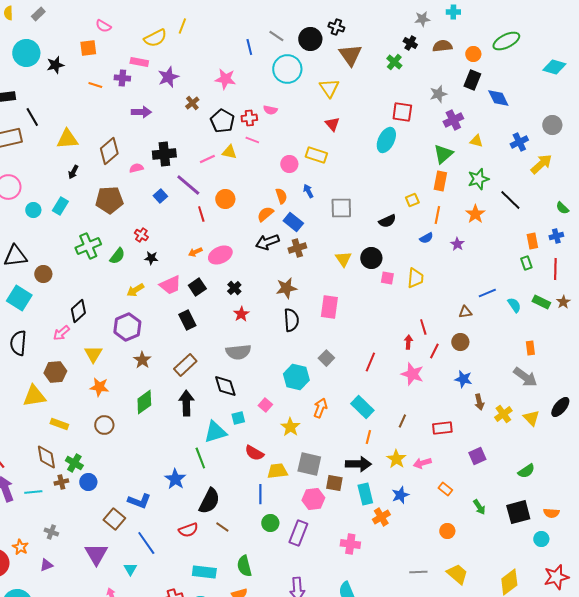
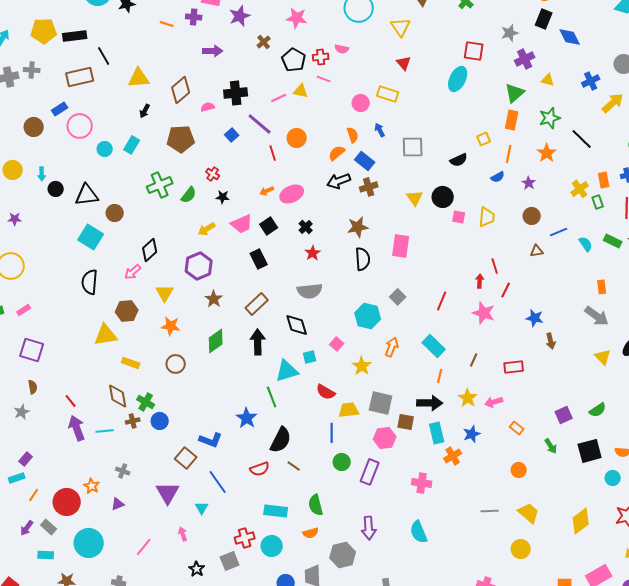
brown circle: (460, 342) -> (532, 216), moved
yellow cross: (503, 414) -> (580, 189), moved
purple square: (477, 456) -> (564, 415), moved

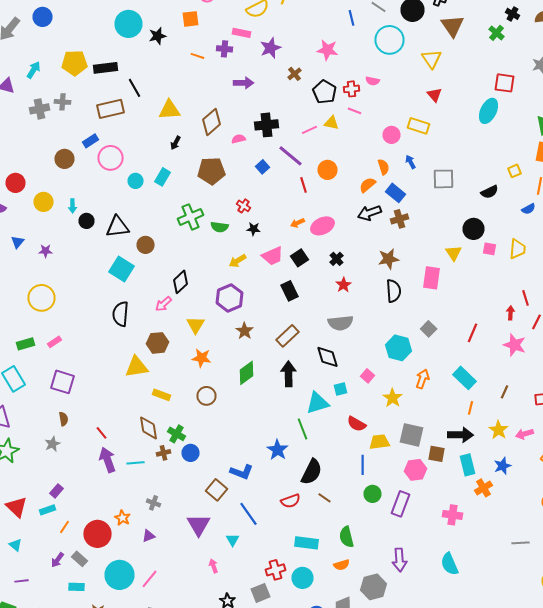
green semicircle: (189, 195) -> (220, 227), turned 60
yellow triangle: (415, 198) -> (454, 253), moved
pink line: (144, 547) -> (150, 579), moved

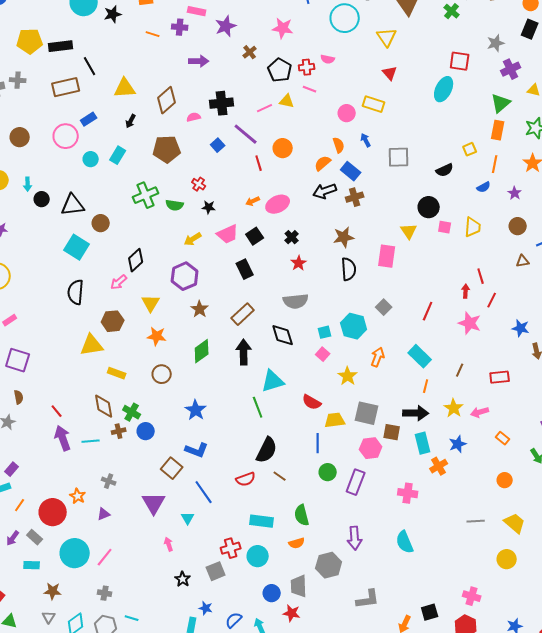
blue rectangle: (90, 141) -> (89, 119), moved
cyan square: (340, 389) -> (325, 332), moved
blue star: (278, 450) -> (196, 410), moved

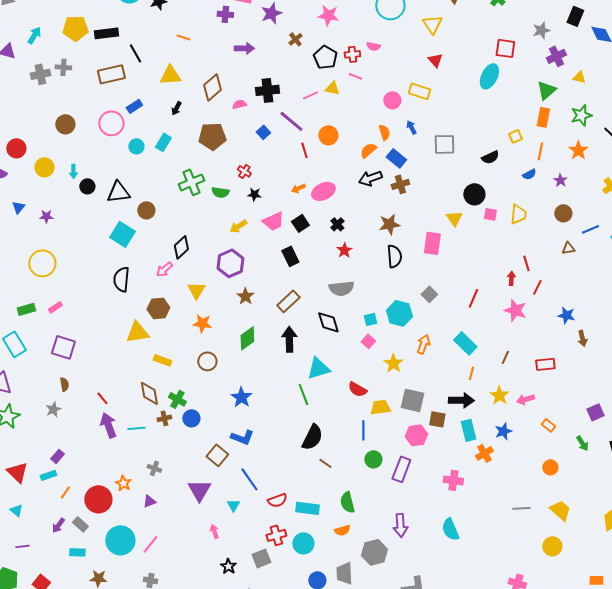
orange line: (153, 34) -> (183, 37), moved
red semicircle: (246, 479) -> (277, 500), moved

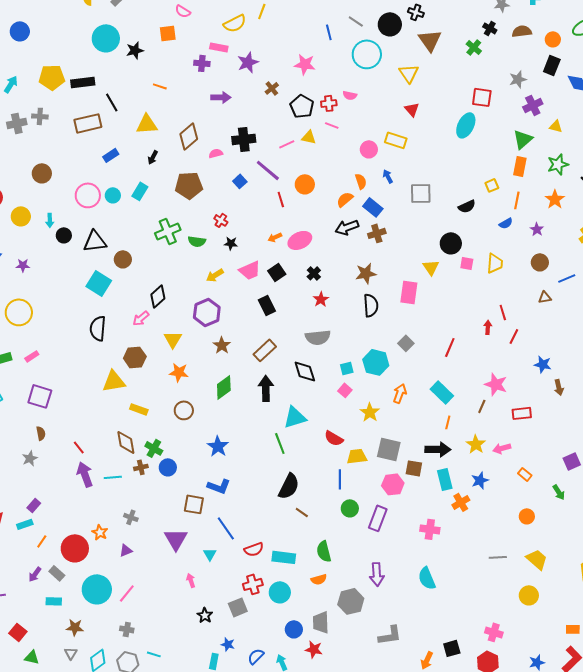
pink circle: (111, 123) -> (88, 195), moved
pink star: (515, 310) -> (496, 384), moved
brown square: (217, 455) -> (194, 504), turned -30

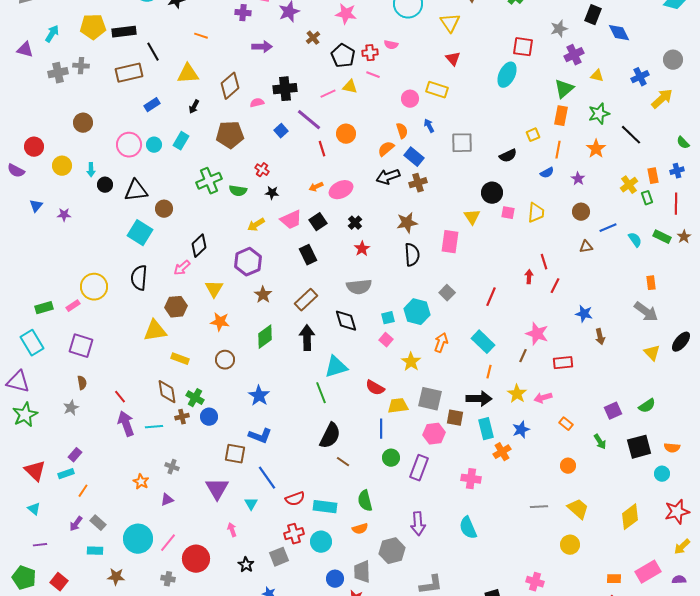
yellow circle: (19, 312) -> (94, 287), moved
red circle: (75, 548) -> (196, 559), moved

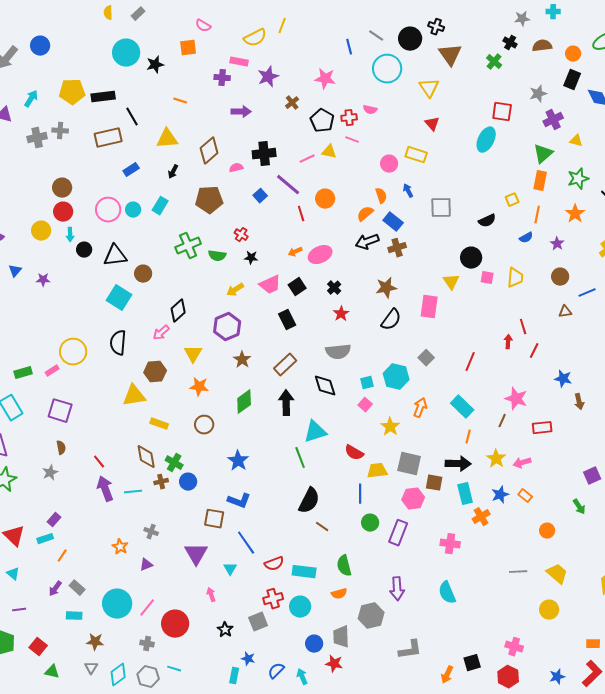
red circle: (34, 147) -> (63, 212), moved
black semicircle: (412, 255) -> (391, 320), turned 40
orange rectangle: (566, 424) -> (525, 496), moved

